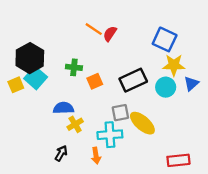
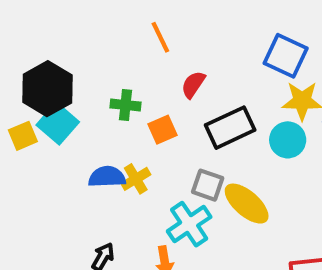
orange line: (94, 29) -> (160, 37), turned 30
red semicircle: (110, 34) -> (193, 84), moved
gray square: (120, 113) -> (208, 185), turned 30
yellow cross: (75, 124) -> (136, 179), moved
cyan cross: (110, 135) -> (189, 224), turned -30

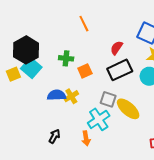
red semicircle: (193, 84) -> (117, 48), moved

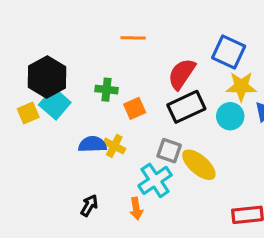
orange line: (84, 24) -> (133, 38), turned -63
red semicircle: (117, 48) -> (182, 74), size x1.5
yellow cross: (71, 96) -> (114, 146), turned -32

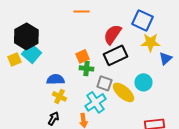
green cross: (106, 90) -> (86, 68), moved
cyan circle: (230, 116) -> (143, 82), moved
yellow cross: (114, 146) -> (59, 96), moved

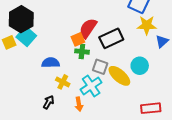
red semicircle: (112, 34) -> (88, 28), moved
yellow cross: (59, 96) -> (63, 82), moved

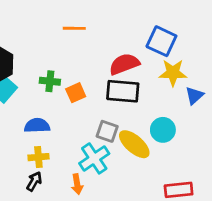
red semicircle: (88, 28) -> (124, 64), moved, turned 35
black rectangle: (111, 38) -> (123, 91), turned 30
green cross: (82, 52) -> (50, 81), moved
yellow cross: (63, 82) -> (38, 157), moved, turned -32

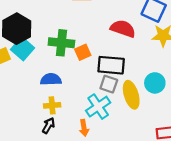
red semicircle: (124, 64) -> (123, 29), turned 40
green cross: (50, 81) -> (61, 43), size x1.5
black rectangle: (123, 91) -> (111, 65), moved
yellow ellipse: (134, 144) -> (131, 95), turned 32

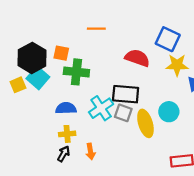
orange square: (83, 52) -> (61, 53), moved, turned 35
cyan cross: (98, 107) -> (101, 108), moved
orange arrow: (84, 128) -> (90, 151), moved

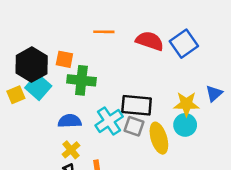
blue square: (168, 39) -> (184, 44), turned 30
red semicircle: (137, 58) -> (150, 41), moved
yellow star: (177, 65) -> (186, 104), moved
yellow cross: (67, 134) -> (71, 150), turned -35

